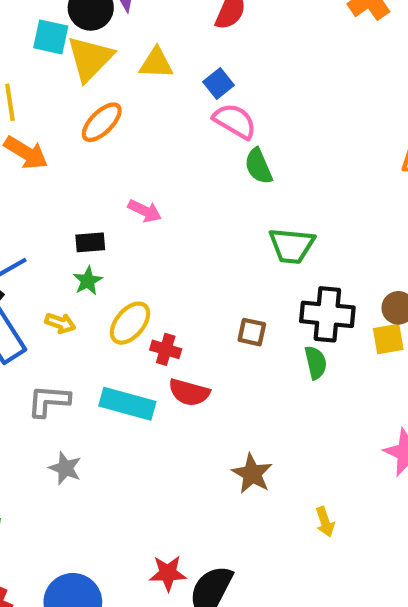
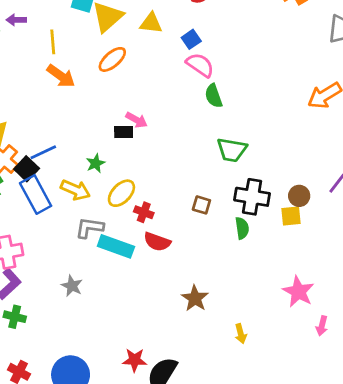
black rectangle: (90, 242) -> (124, 132), moved
yellow arrow: (60, 323) -> (75, 190), size x1.5
gray L-shape: (49, 401) -> (89, 228), moved

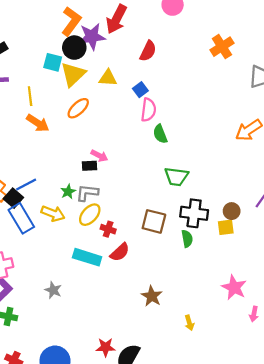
pink semicircle: (200, 65) -> (148, 110), turned 65
brown square: (201, 205) -> (154, 221), size x1.6
gray L-shape: (89, 228) -> (87, 193), moved
red semicircle: (157, 242) -> (120, 252), turned -60

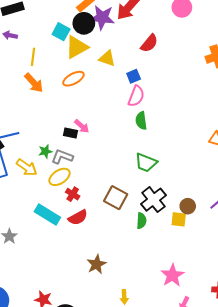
black cross: (194, 213) -> (153, 200), turned 30

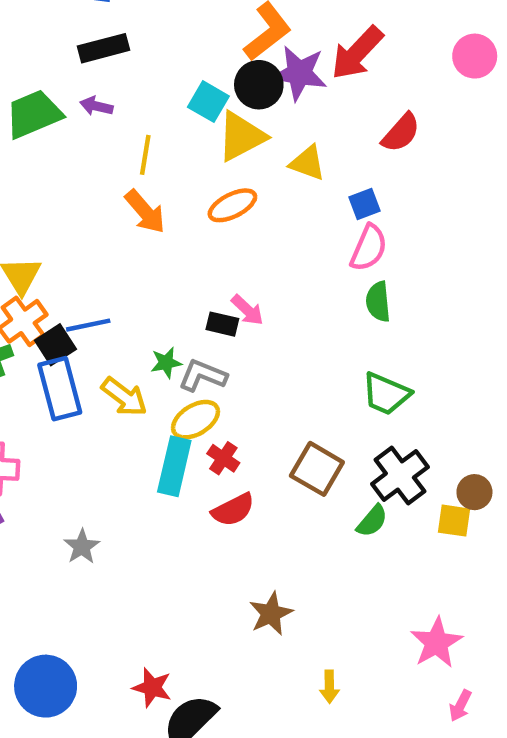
cyan rectangle: (47, 215) -> (174, 466), moved, turned 70
green semicircle: (141, 221) -> (372, 521), turned 35

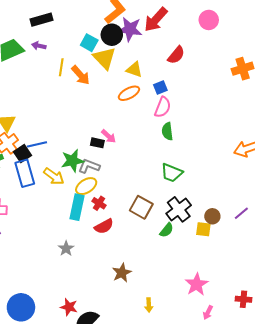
yellow triangle: (241, 136) -> (104, 58), turned -45
orange ellipse: (232, 205) -> (129, 93), moved
orange arrow: (145, 212) -> (81, 75), moved
green star: (166, 363) -> (72, 161), size x1.6
gray star: (82, 547) -> (66, 248), moved

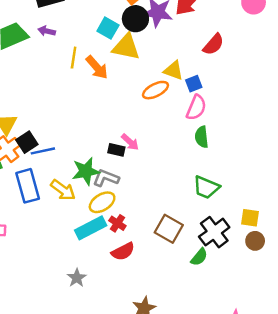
yellow triangle: (104, 58) -> (126, 47), turned -35
yellow triangle: (134, 70) -> (173, 70), moved
black square: (22, 154) -> (27, 142), moved
cyan rectangle: (77, 207) -> (91, 228), turned 50
yellow square: (203, 229) -> (250, 218), moved

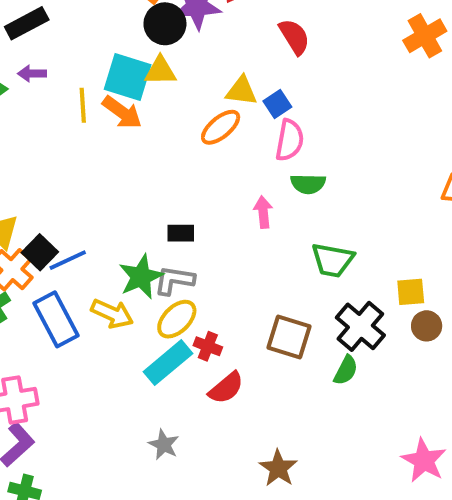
cyan square: (108, 28) -> (128, 77), moved, size x1.4
red semicircle: (213, 44) -> (294, 37), turned -60
yellow triangle: (126, 47) -> (160, 71), size x0.7
green semicircle: (202, 137) -> (308, 184), turned -70
pink arrow: (130, 142) -> (263, 212), moved, turned -126

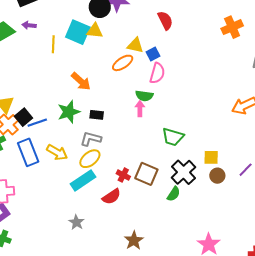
orange arrow: (122, 112) -> (81, 81), moved
green semicircle: (308, 184) -> (144, 96), moved
green star: (141, 277) -> (69, 112), moved
red cross: (208, 346) -> (123, 175), moved

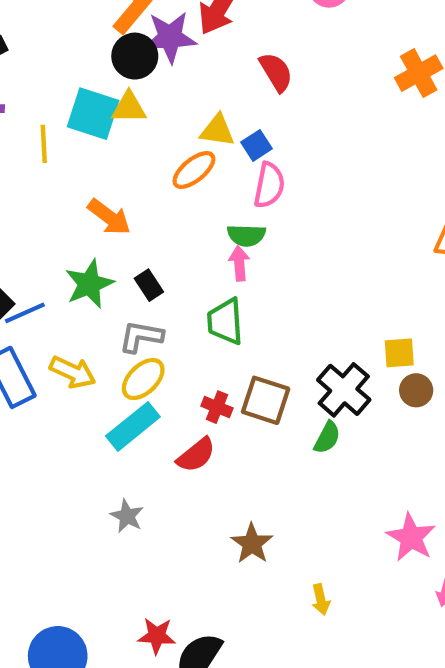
black rectangle: (97, 115) -> (149, 285), turned 56
green trapezoid: (173, 137) -> (225, 322), moved, turned 75

